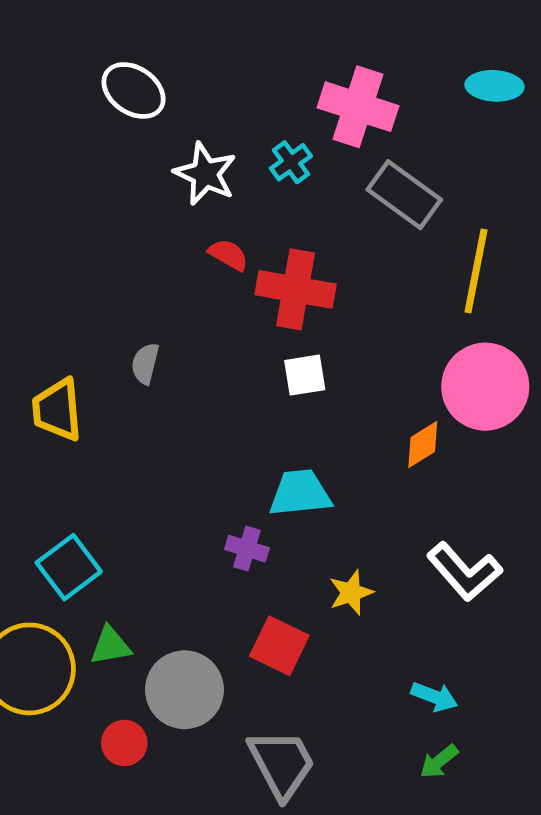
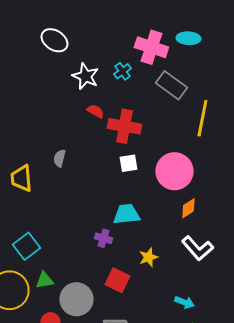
cyan ellipse: (495, 86) -> (188, 38), moved
pink circle: (485, 387) -> (174, 171), moved
orange diamond: (423, 444) -> (188, 208), moved

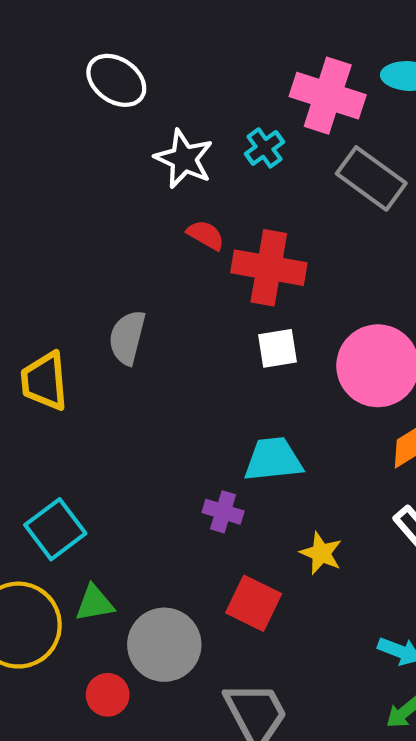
gray semicircle: (59, 158) -> (127, 337), size x1.4
yellow star: (148, 257) -> (321, 553), turned -30

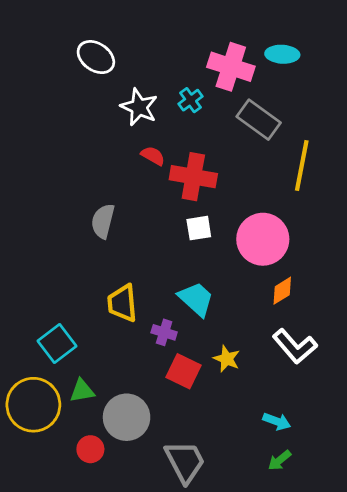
yellow trapezoid: (44, 381) -> (122, 303), moved
cyan trapezoid: (273, 459) -> (196, 299), turned 48
red square: (254, 603) -> (184, 371), moved

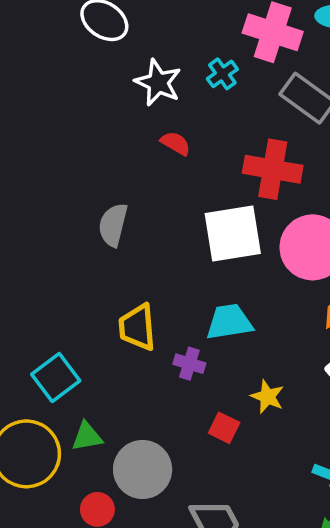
red cross: (193, 177) -> (273, 169), moved
white square: (199, 228) -> (233, 234), size x1.8
cyan trapezoid: (196, 299) -> (229, 322), turned -51
red square: (184, 371) -> (224, 428), moved, size x0.7

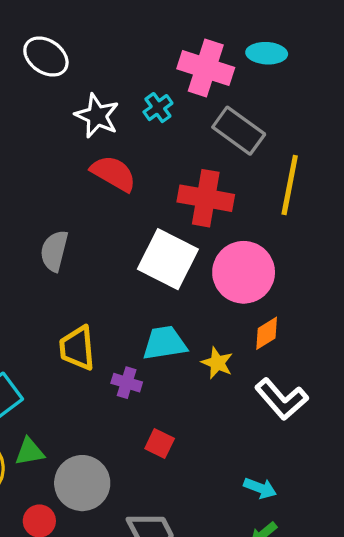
red semicircle: (176, 143) -> (113, 173), size x1.6
white square: (233, 234) -> (168, 259), turned 36
yellow star: (267, 397) -> (217, 363), moved

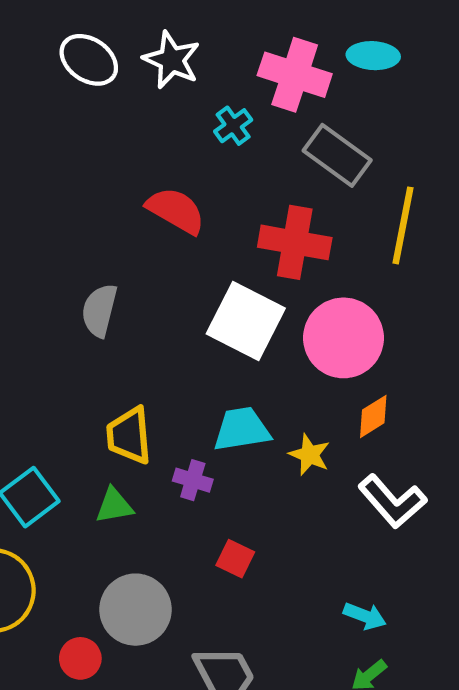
white star: (97, 116) -> (172, 60), moved
green triangle: (29, 452) -> (114, 506), moved

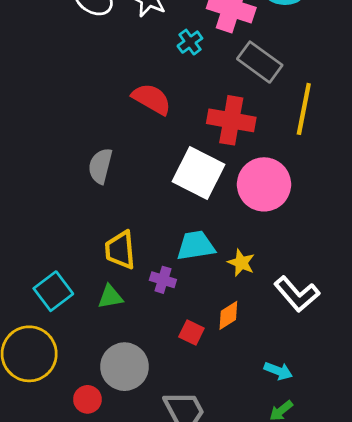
orange diamond: (373, 416) -> (228, 315), moved

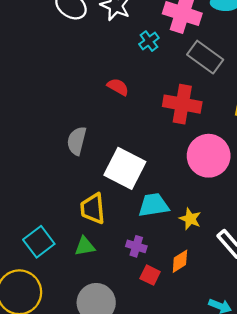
red semicircle: (152, 99) -> (118, 87), size x0.7
white square: (199, 173) -> (125, 168), moved
purple cross: (163, 280) -> (136, 246), moved

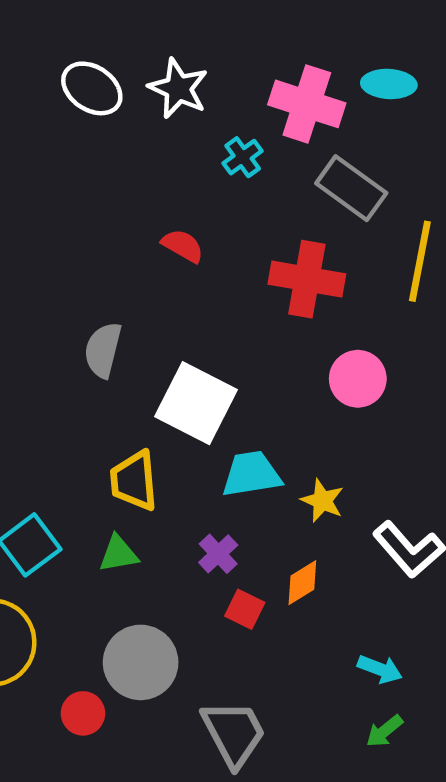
pink circle: (209, 156) -> (358, 379), size x0.7
purple cross: (136, 246) -> (218, 554), turned 30

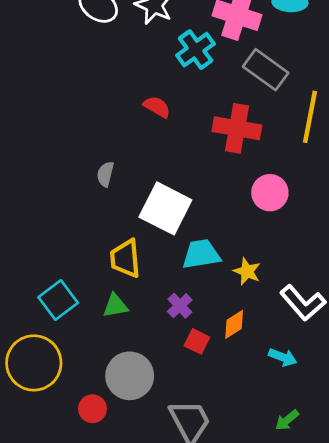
cyan cross: (243, 157) -> (196, 50), size x1.5
gray semicircle: (103, 350) -> (105, 174), size x0.7
cyan arrow: (380, 669) -> (283, 357), moved

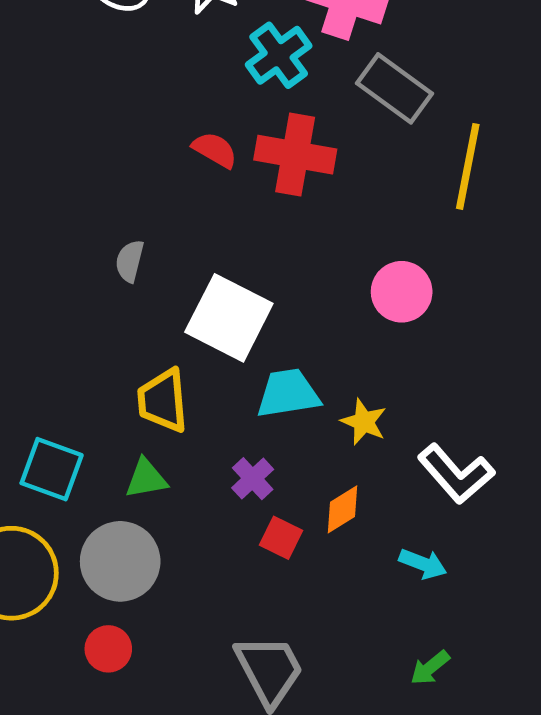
red cross: (237, 128) -> (295, 155), moved
cyan square: (58, 300) -> (52, 469), turned -33
gray circle: (130, 376) -> (120, 561), moved

